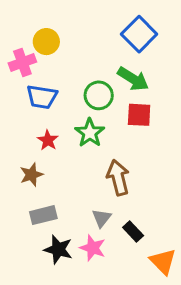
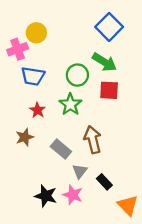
gray rectangle: (43, 215) -> (61, 149), moved, turned 54

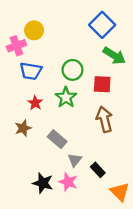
green arrow: (104, 62) -> (114, 56), moved
brown arrow: (93, 140) -> (104, 119), moved

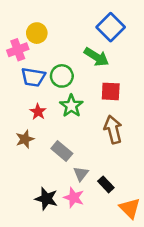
green arrow: (114, 56) -> (96, 57), moved
green circle: (72, 70) -> (62, 76), moved

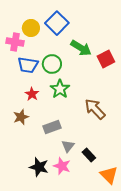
blue square: (111, 27) -> (57, 23), moved
pink cross: (18, 50) -> (15, 42), turned 30
red square: (111, 91) -> (106, 59), moved, turned -30
brown arrow: (113, 130) -> (95, 109), turned -30
gray rectangle: (62, 151) -> (52, 127), turned -60

